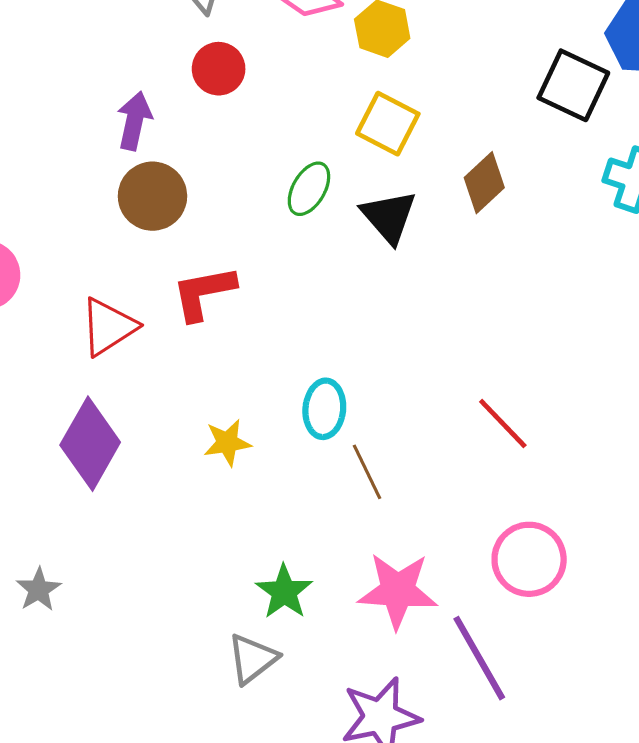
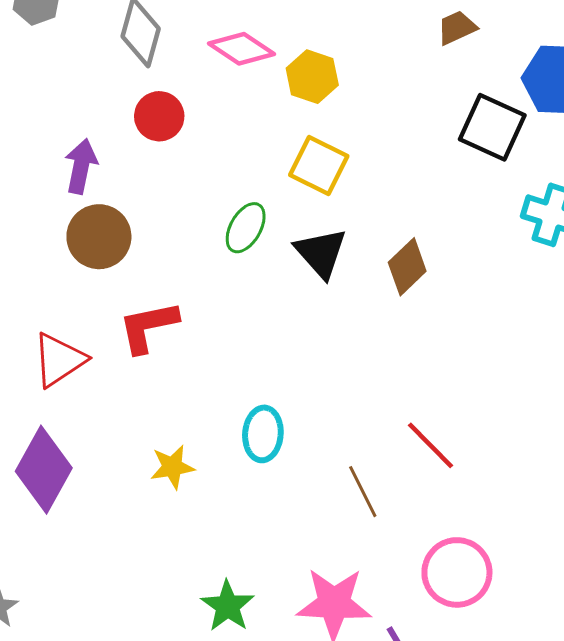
brown diamond: (484, 183) -> (407, 267), moved
brown line: (367, 472) -> (363, 492), moved

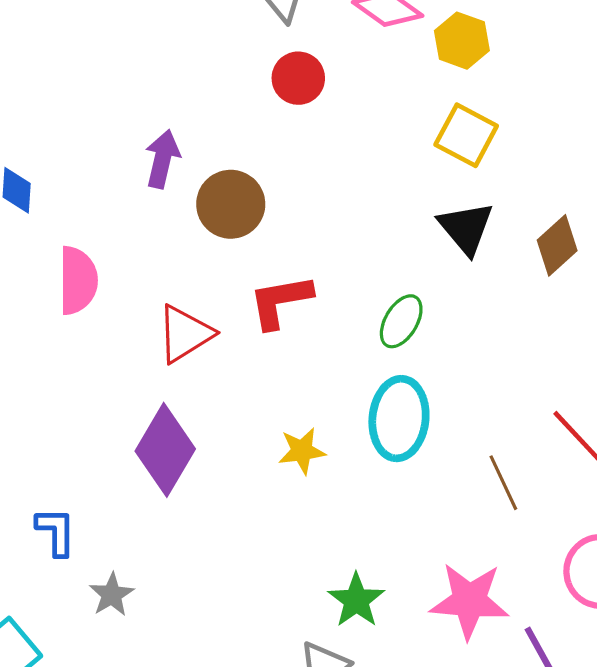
purple arrow: (81, 166) -> (162, 159), moved
green ellipse: (246, 228) -> (401, 321), moved
cyan ellipse: (263, 434) -> (399, 419), size x1.4

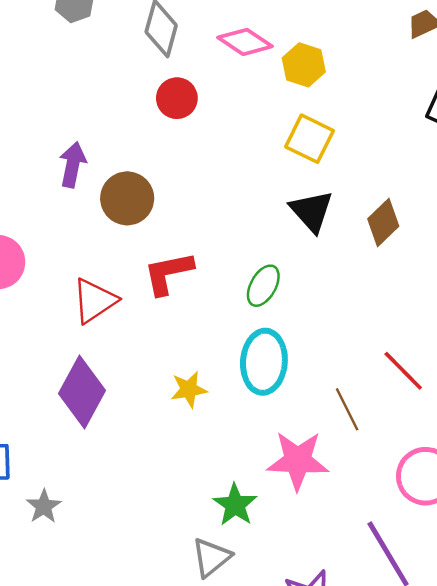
pink star: (469, 601) -> (298, 460), moved

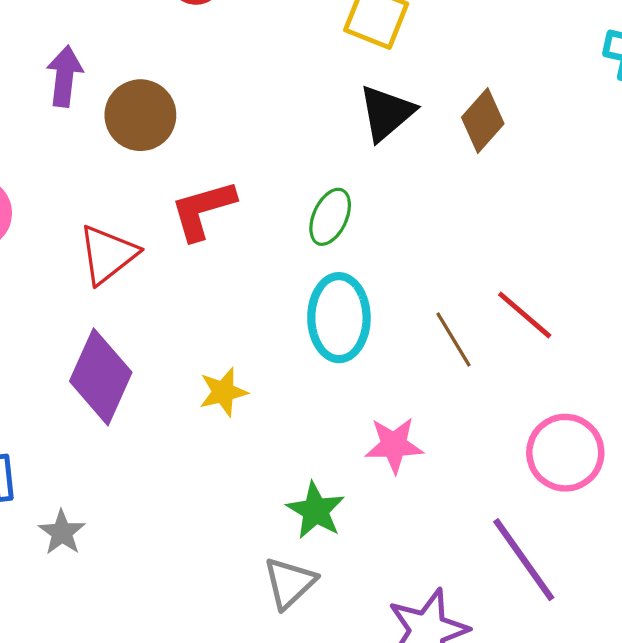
black triangle: (312, 211) -> (386, 113), turned 36
yellow star: (189, 389) -> (223, 392), moved
brown line: (347, 409) -> (454, 339), moved
pink star: (298, 460) -> (394, 445), size x0.7

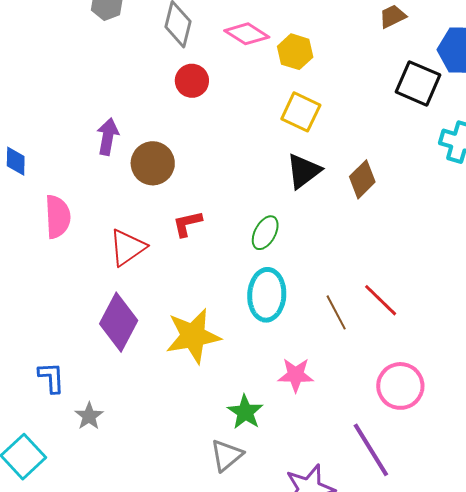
red L-shape: (203, 210) -> (187, 224), size x0.7
yellow star: (223, 392) -> (193, 336), size x1.8

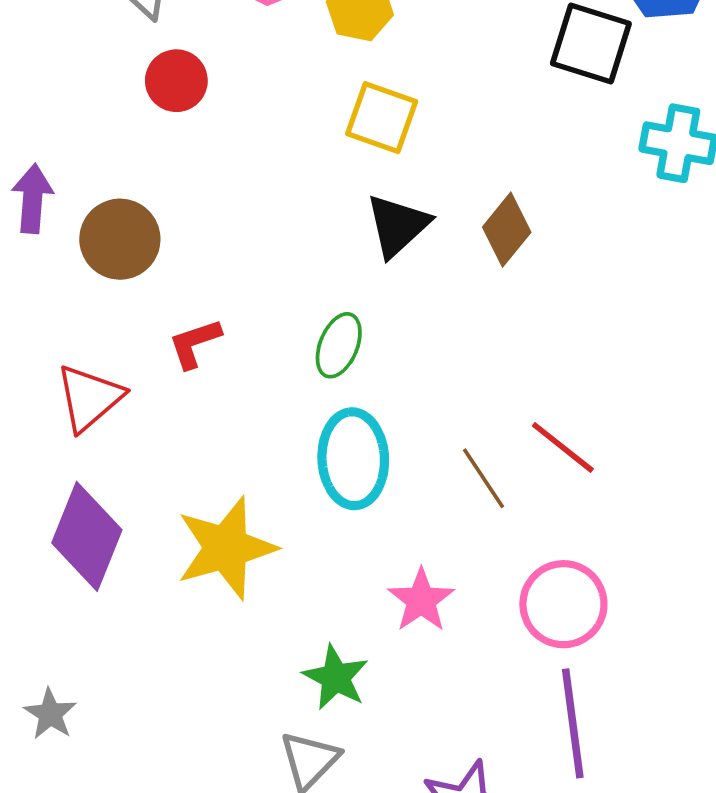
pink star: (296, 375) -> (421, 600), turned -30
pink circle: (400, 386) -> (563, 604), moved
purple line: (371, 450) -> (573, 723), turned 30

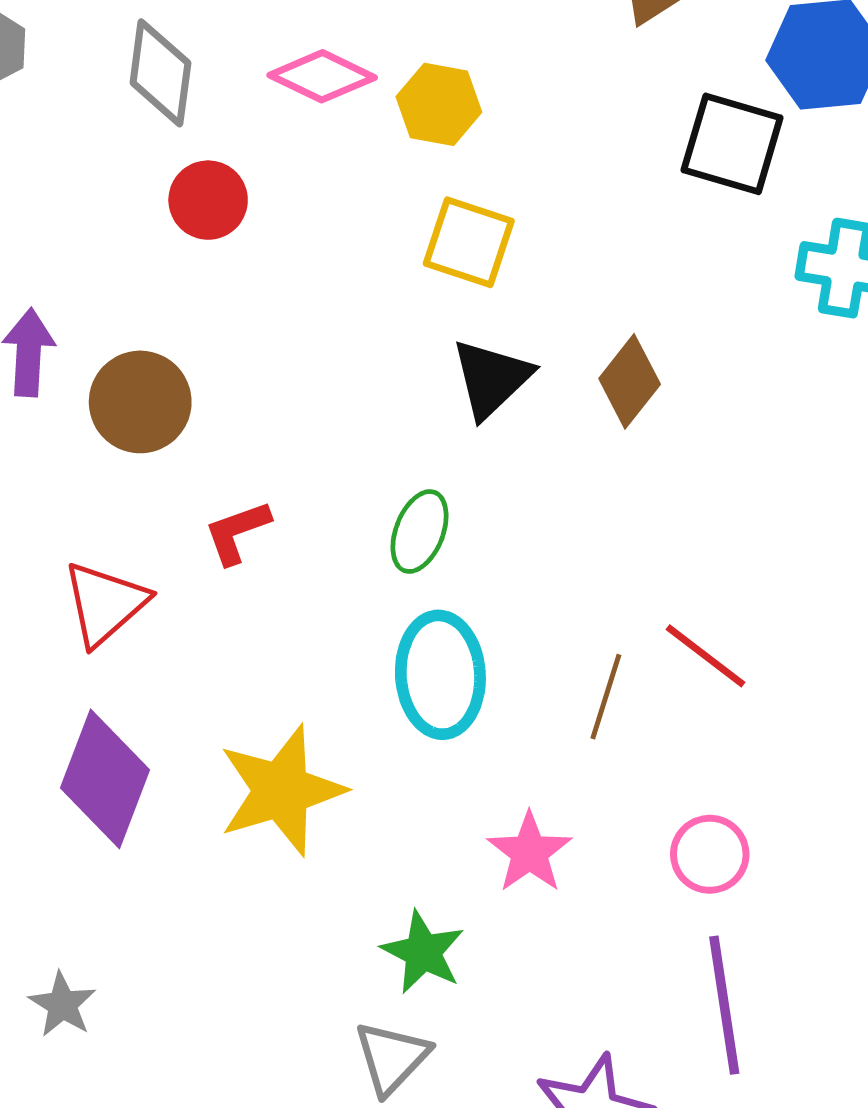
brown line: (484, 478) -> (606, 697), turned 52
pink circle: (563, 604) -> (710, 854), size x0.7

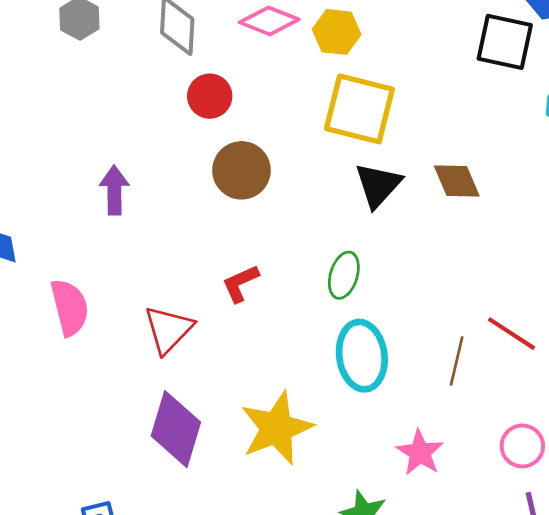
yellow square: (469, 242) -> (359, 109), size x1.4
brown diamond: (630, 381) -> (457, 181), turned -57
brown circle: (140, 402) -> (241, 170), moved

